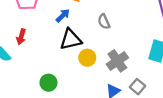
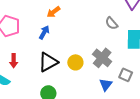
gray semicircle: (104, 22) -> (112, 23), moved
black triangle: (71, 39) -> (48, 62), moved

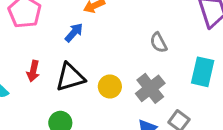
gray semicircle: (112, 23) -> (159, 43), moved
red arrow: (14, 61) -> (33, 71), moved

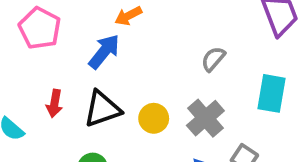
blue arrow: (74, 32) -> (104, 51), size x1.4
gray semicircle: (159, 43) -> (213, 59), turned 72

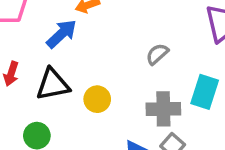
gray cross: (205, 118) -> (163, 109), moved, turned 32

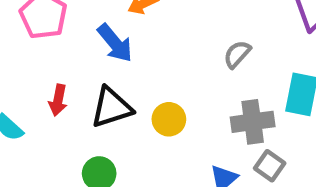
blue arrow: (62, 34) -> (115, 43), turned 100

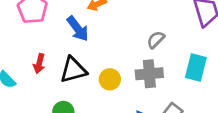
gray cross: (253, 122) -> (149, 74), moved

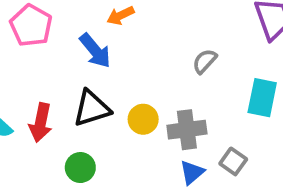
red arrow: (39, 64) -> (41, 123), moved, size x1.4
gray cross: (149, 74) -> (187, 130), moved

